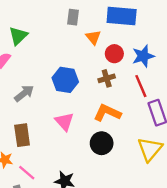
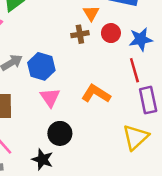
brown cross: (107, 78) -> (80, 34), moved
blue hexagon: (65, 80) -> (41, 66), moved
black circle: (102, 143) -> (60, 133), moved

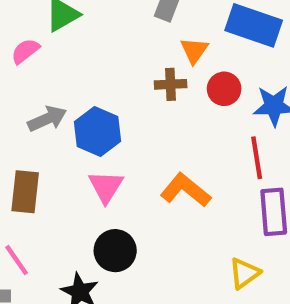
yellow triangle: (136, 137) -> (244, 273), size x0.7

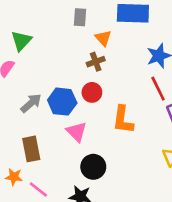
red circle: (224, 89) -> (92, 92), moved
orange L-shape: (185, 190) -> (123, 120), turned -104

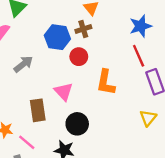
blue hexagon: (62, 102) -> (57, 37), moved
brown rectangle: (31, 149) -> (38, 110), moved

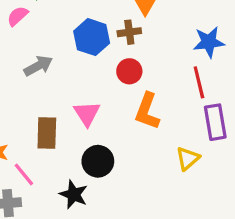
red circle: (79, 57) -> (129, 71), moved
yellow triangle: (148, 118) -> (188, 158), moved

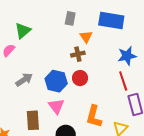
blue hexagon: (92, 37) -> (56, 81), moved
orange L-shape: (147, 111) -> (94, 116), moved

